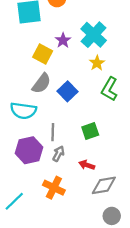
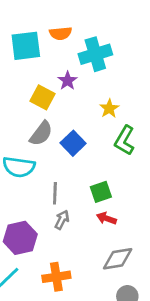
cyan cross: (94, 35) -> (95, 54), moved, turned 30
purple hexagon: (29, 150) -> (20, 238), moved
red arrow: (87, 165) -> (106, 218), moved
orange cross: (54, 188) -> (56, 277), moved, turned -35

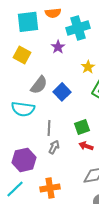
yellow square: (42, 97) -> (22, 55), moved

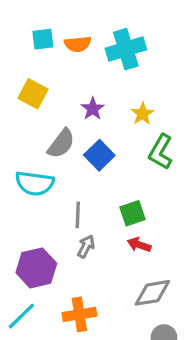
orange semicircle: (53, 13) -> (78, 44), moved
cyan square: (28, 22) -> (43, 39), size x0.6
purple star: (58, 47) -> (93, 109), moved

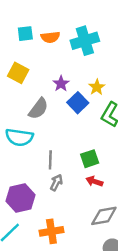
blue square: (99, 155) -> (78, 103), moved

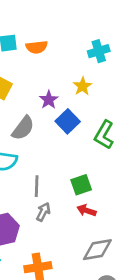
cyan cross: (85, 41) -> (99, 51), moved, size x0.7
yellow star: (97, 87) -> (83, 86), moved

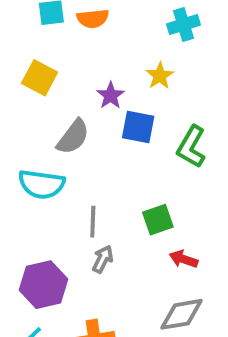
blue square: (68, 121) -> (138, 127), turned -35
red arrow: (87, 210) -> (183, 259), moved

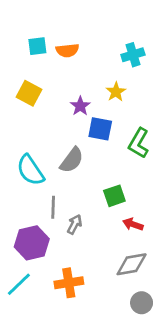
gray semicircle: (73, 137) -> (72, 160), moved
cyan semicircle: (42, 184) -> (30, 170), turned 48
gray line: (93, 222) -> (53, 207), moved

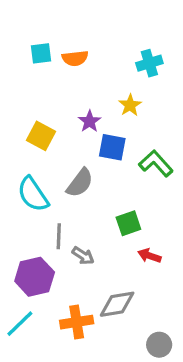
yellow square: (29, 93) -> (41, 136), moved
green L-shape: (139, 143) -> (156, 163), turned 108
gray arrow: (75, 224) -> (83, 256), turned 96
gray diamond: (132, 264) -> (117, 304), moved

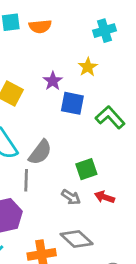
gray semicircle: (80, 183) -> (40, 152), moved
gray arrow: (83, 256) -> (71, 197), moved
gray diamond: (117, 304) -> (77, 239), turned 52

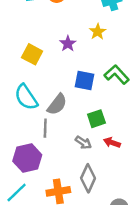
blue square: (72, 103) -> (85, 81), moved
gray diamond: (77, 239) -> (88, 178), turned 72

